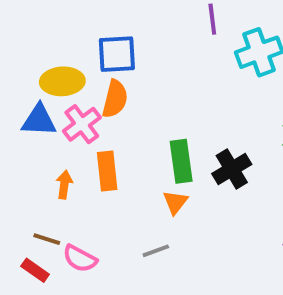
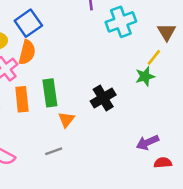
blue square: (117, 54) -> (28, 23), turned -32
green rectangle: (181, 161) -> (50, 93), moved

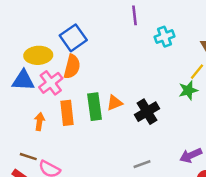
cyan cross: (121, 22) -> (164, 37), size x0.7
orange triangle: (66, 120) -> (114, 103), moved, turned 30
gray line: (54, 151) -> (142, 164), moved

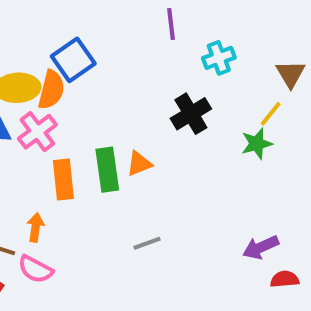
orange semicircle: (72, 67) -> (51, 90), moved
black cross: (147, 112) -> (191, 114), moved
orange arrow: (40, 122) -> (35, 227), moved
gray line: (142, 164) -> (147, 243), moved

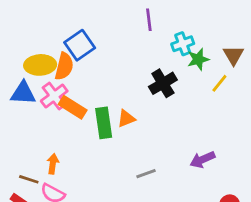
green star: (257, 144) -> (198, 59), moved
orange rectangle: (63, 180) -> (73, 107), moved, turned -52
gray line: (147, 243) -> (146, 174), moved
purple arrow: (261, 247) -> (202, 160), moved

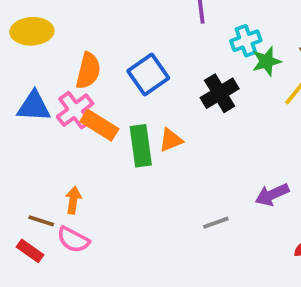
blue square: (80, 45) -> (148, 74), moved
yellow ellipse: (40, 65) -> (32, 31), moved
gray line: (146, 174) -> (216, 223), moved

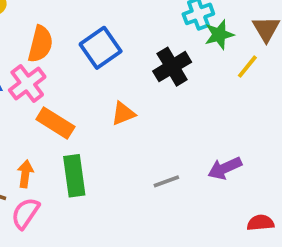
orange rectangle: (99, 125) -> (55, 123), moved
green rectangle: (141, 146) -> (74, 176), moved
gray line: (216, 223) -> (166, 181), moved
pink semicircle: (73, 240) -> (25, 213), turned 96

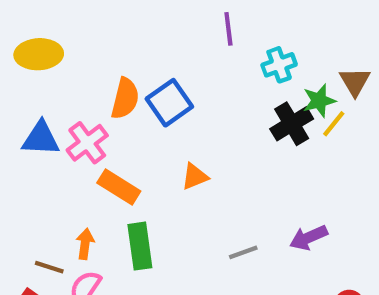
green star: (219, 35) -> (319, 101), moved
orange semicircle: (40, 44) -> (125, 98), moved
black cross: (172, 67) -> (292, 124), moved

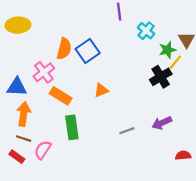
cyan cross: (279, 65) -> (146, 31), turned -30
black cross: (292, 124) -> (161, 77), moved
blue triangle: (41, 139) -> (17, 87), moved
orange arrow: (85, 244) -> (24, 114), moved, size x1.5

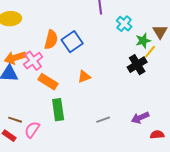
orange arrow: (24, 114) -> (15, 58), moved, turned -115
purple arrow: (162, 123) -> (140, 118), moved
gray line: (127, 131) -> (103, 120), moved

